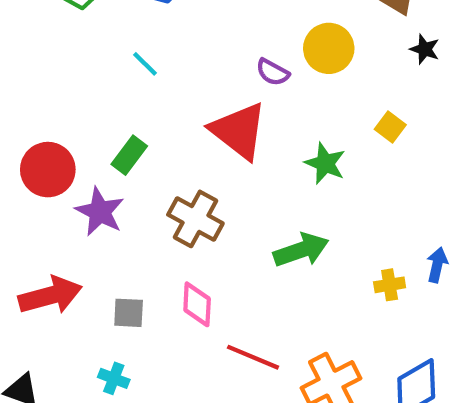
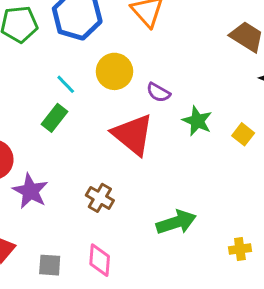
yellow circle: (329, 48) -> (114, 71), moved
green rectangle: (129, 155) -> (55, 118), moved
green star: (325, 163) -> (197, 121), moved
brown cross: (195, 219) -> (100, 198), size x0.7

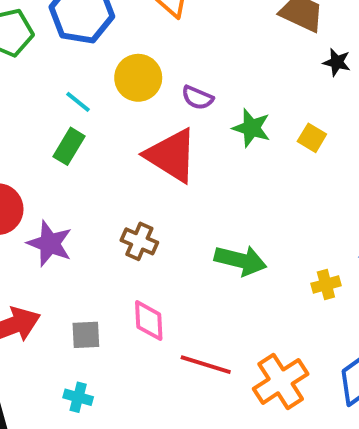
green arrow: (176, 222) -> (240, 260), turned 39

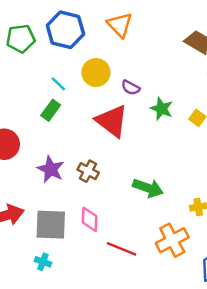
purple star: (50, 243) -> (51, 169), moved
gray square: (86, 335) -> (51, 225), size x1.8
orange cross: (281, 381) -> (172, 240), moved

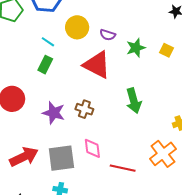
green star: (162, 109) -> (136, 48), turned -30
green arrow: (148, 188) -> (134, 101), moved, turned 65

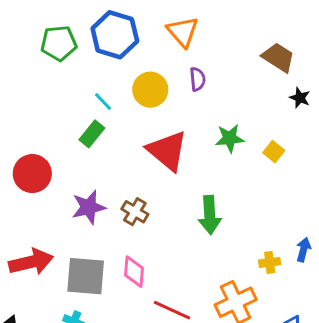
purple semicircle: (108, 35) -> (197, 79), moved, turned -126
purple star: (54, 113) -> (89, 207), turned 30

